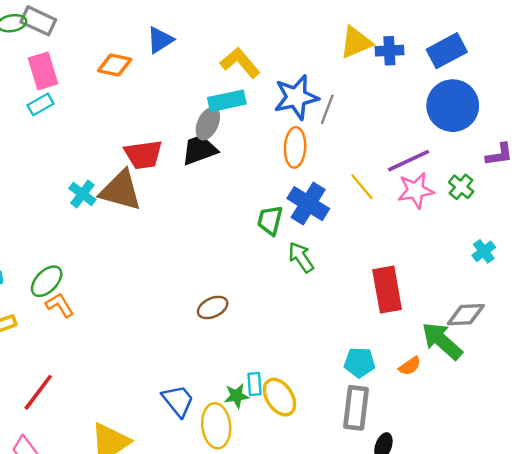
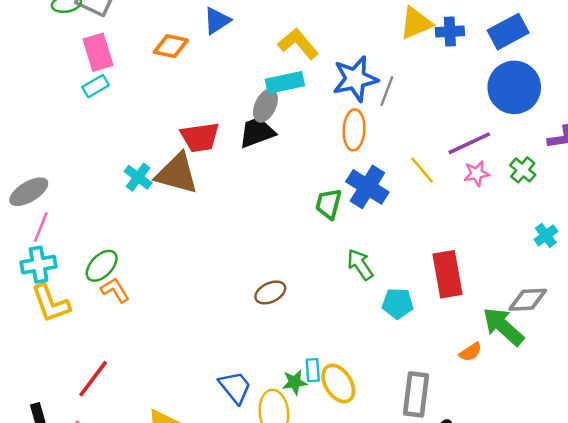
pink star: (416, 190) -> (477, 174), size x0.7
green arrow: (301, 257) -> (360, 265), moved
cyan pentagon: (360, 362) -> (398, 303), moved

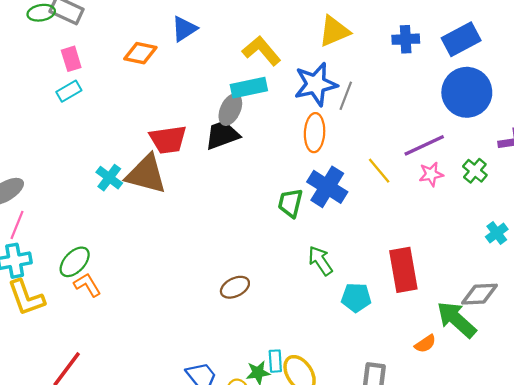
yellow triangle: (416, 23) -> (334, 31), moved
pink rectangle: (98, 52) -> (71, 59), size x0.7

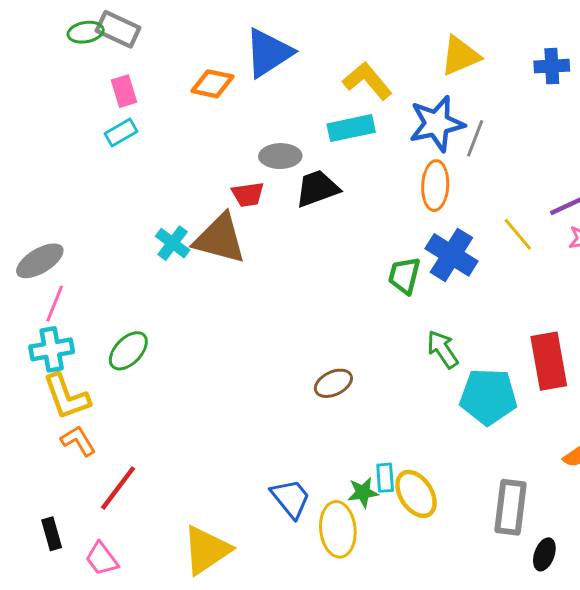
blue triangle: (184, 29) -> (269, 53), size x1.5
gray ellipse: (230, 110) -> (280, 156), moved, turned 64
red trapezoid: (168, 140) -> (248, 194), size x0.7
orange L-shape: (87, 285) -> (78, 441), moved
cyan pentagon: (356, 298) -> (488, 397), size x1.5

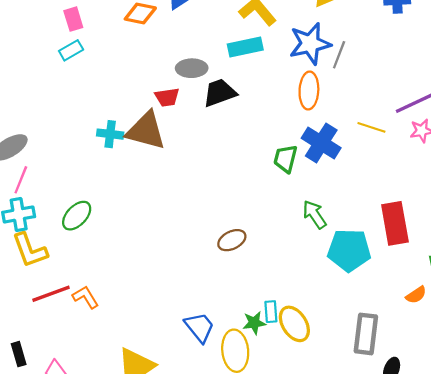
yellow line: (518, 234) -> (371, 127), turned -32
cyan cross: (173, 243) -> (110, 134), turned -30
orange L-shape: (78, 441) -> (86, 297), moved
red line: (118, 488) -> (51, 294), moved, turned 33

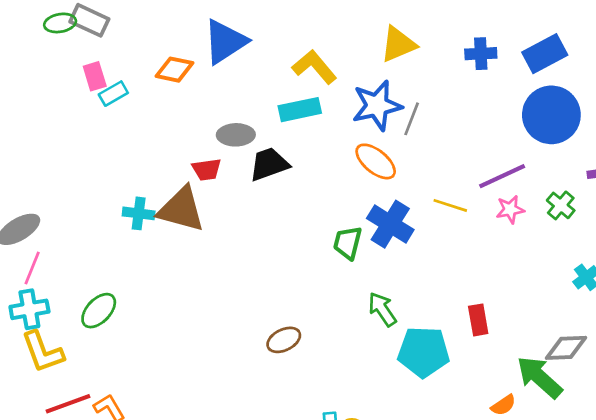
cyan rectangle: (71, 50) -> (113, 94), moved
orange ellipse: (309, 91) -> (376, 161), turned -54
red rectangle: (395, 223) -> (478, 320), size x0.6

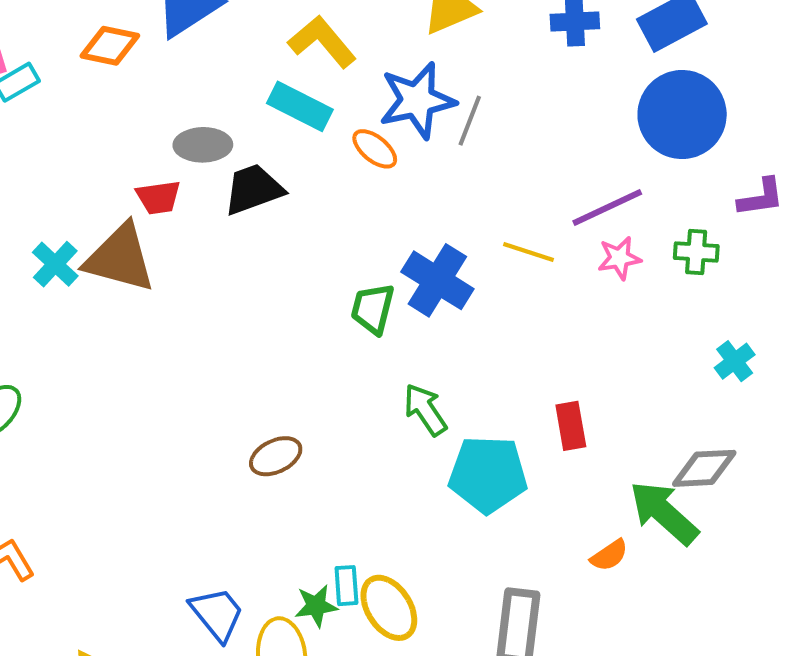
cyan rectangle: (300, 110) -> (300, 106), turned 39
orange ellipse: (376, 161) -> (375, 149), moved, size x0.7
green cross: (561, 205) -> (696, 252), turned -36
cyan cross: (139, 213) -> (55, 264), turned 36

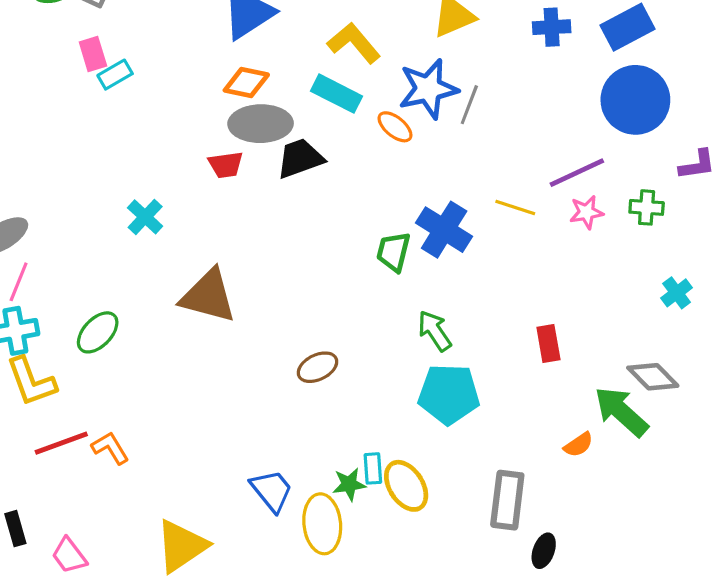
orange diamond: (110, 46) -> (246, 82), moved
gray ellipse: (203, 145) -> (261, 124), size x1.4
brown triangle: (120, 258) -> (208, 296), moved
gray diamond: (704, 468) -> (653, 377), turned 48
cyan pentagon: (488, 474) -> (449, 394), moved

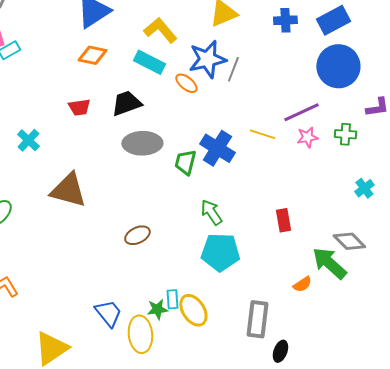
gray ellipse: (261, 124) -> (142, 143), moved

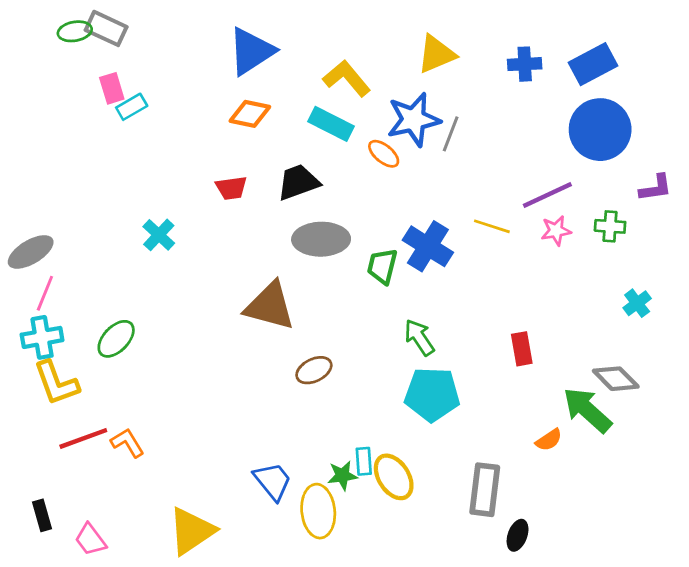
brown triangle: (68, 190) -> (270, 306), moved

